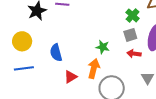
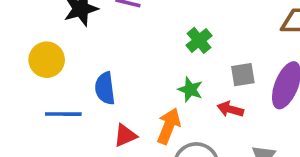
green cross: (133, 15) -> (199, 40), moved
red arrow: (134, 54) -> (230, 109), moved
blue line: (24, 68) -> (63, 114), moved

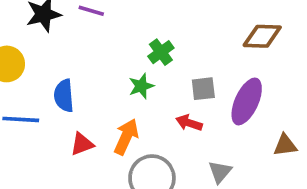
green star: (190, 90) -> (141, 86), moved, turned 30

